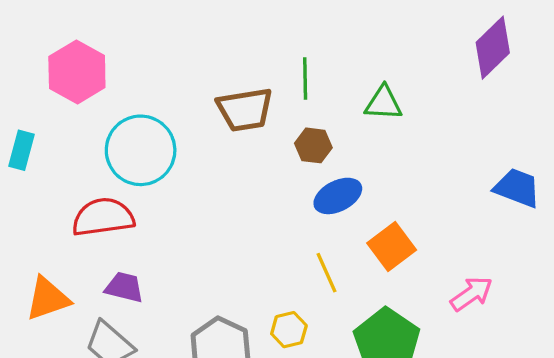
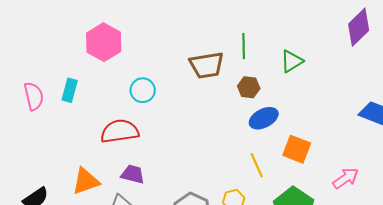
green triangle: (383, 103) -> (292, 61), turned -35
cyan circle: (141, 150) -> (143, 90), size x0.6
orange square: (392, 246) -> (297, 149), turned -32

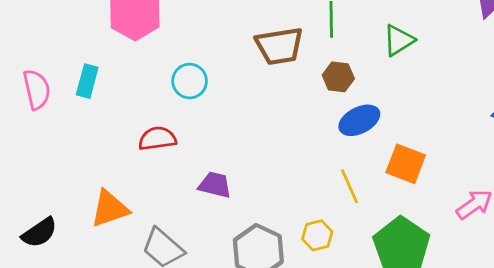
red semicircle: (120, 131) -> (157, 139), size x0.7
purple trapezoid: (133, 174) -> (215, 185), moved

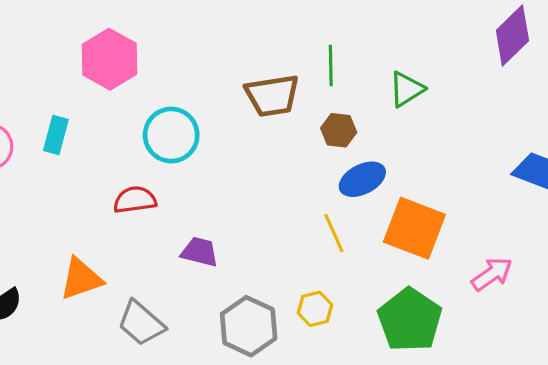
cyan circle: (190, 81) -> (171, 135), size x1.4
orange square: (406, 164) -> (414, 228), size x1.4
yellow line: (350, 186) -> (334, 233), moved

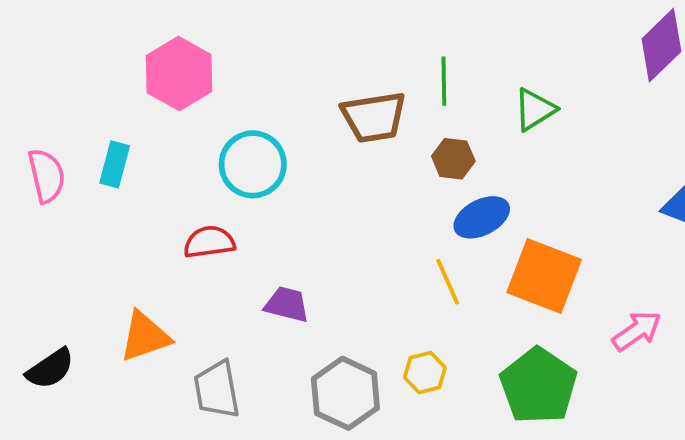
gray trapezoid: (141, 323) -> (217, 390), turned 39

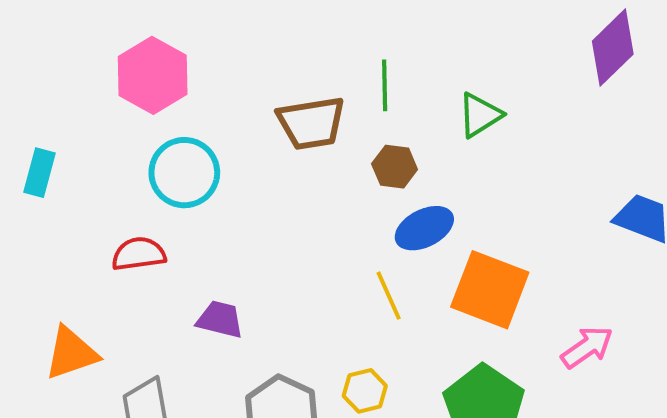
pink hexagon: (179, 74) -> (153, 75), moved

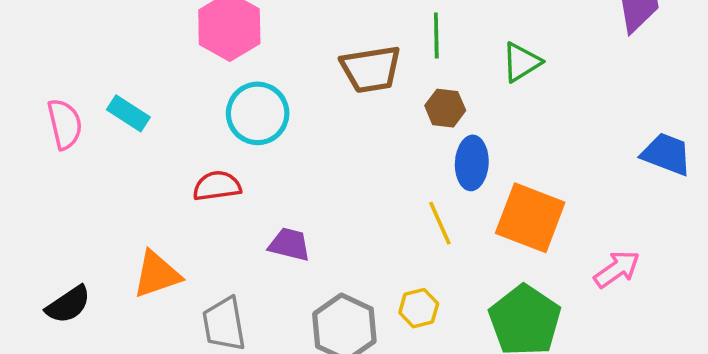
cyan rectangle: (39, 173) -> (128, 113), turned -72
blue ellipse: (424, 228) -> (472, 163), turned -60

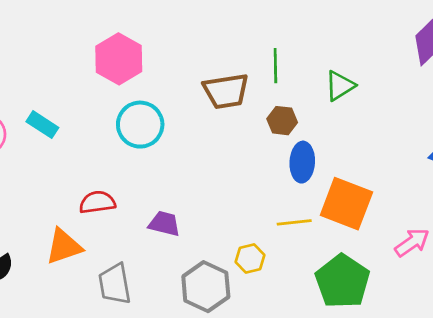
red semicircle: (217, 186) -> (97, 202), moved
yellow line: (440, 223) -> (294, 222), moved, turned -72
yellow hexagon: (419, 308) -> (250, 259), moved

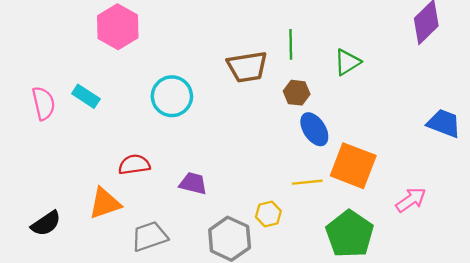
pink hexagon: (119, 59) -> (118, 27), moved
blue ellipse: (302, 162) -> (314, 129), turned -36
gray trapezoid: (115, 284) -> (150, 236), turned 81

